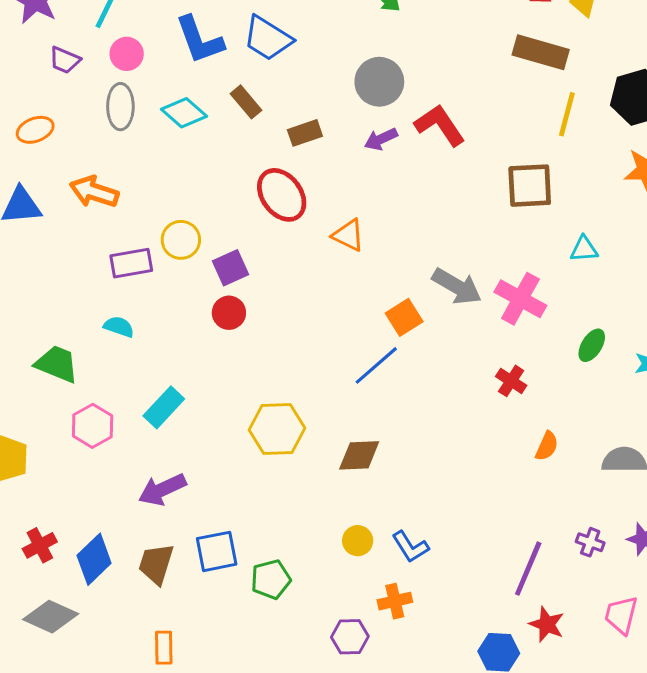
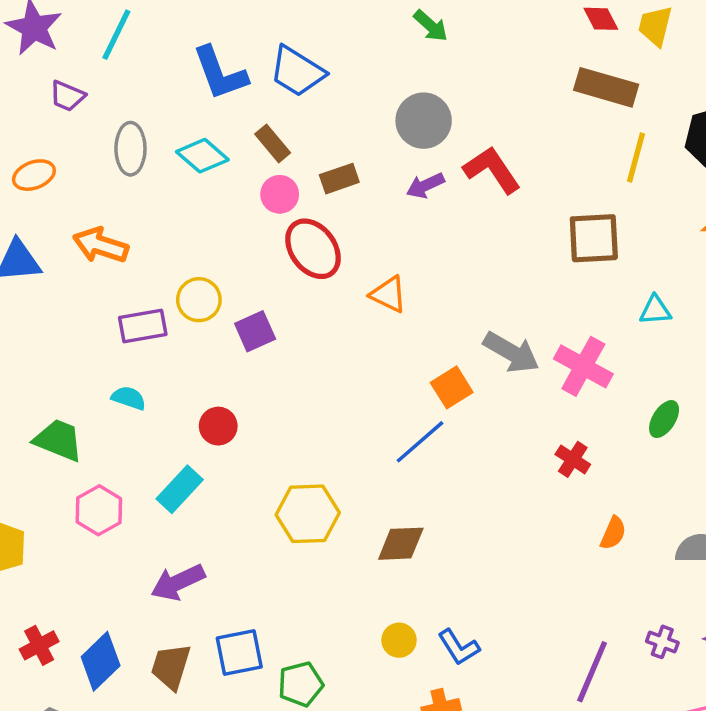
pink circle: (127, 54) -> (280, 194), moved
red circle: (229, 313) -> (218, 426), moved

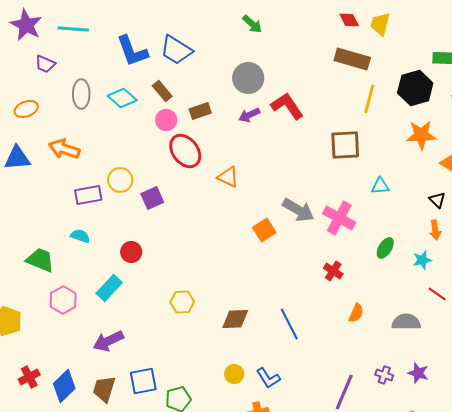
cyan line: (116, 35) -> (73, 29), turned 68
blue line: (420, 442) -> (289, 324), moved, turned -76
yellow hexagon: (308, 514) -> (182, 302), size x0.7

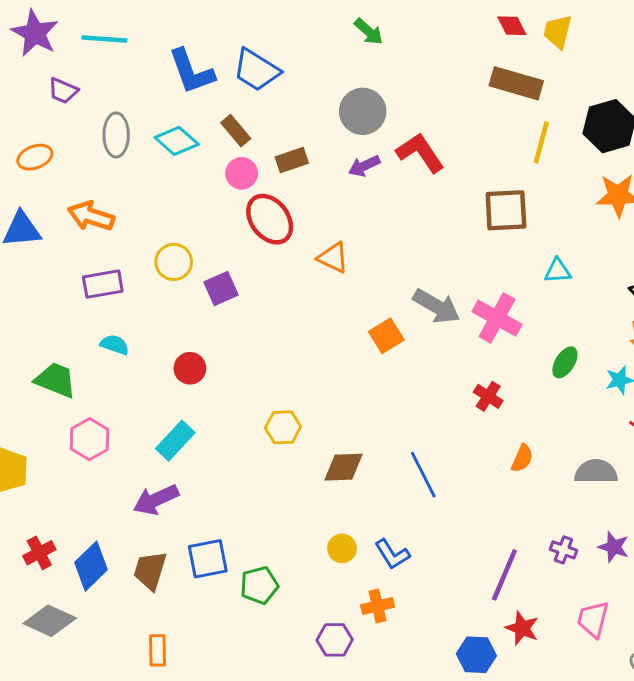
purple rectangle: (88, 195) -> (103, 284), moved
cyan rectangle: (109, 288) -> (175, 441), moved
yellow hexagon: (182, 302) -> (283, 427), moved

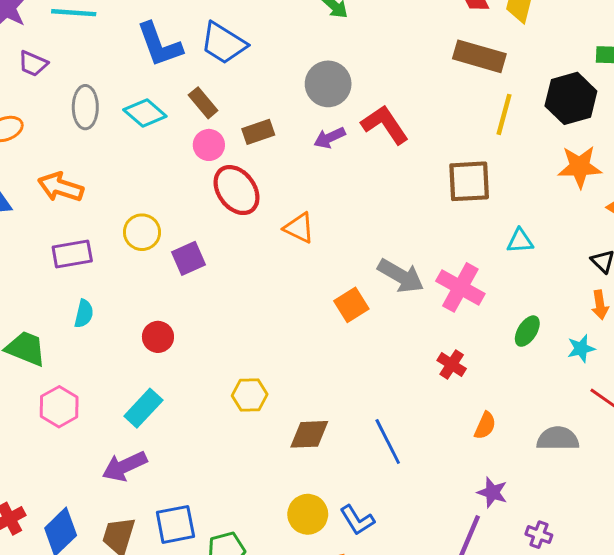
cyan semicircle: (115, 345) -> (84, 314), turned 84
purple star: (614, 547) -> (492, 492), moved
yellow circle: (342, 548) -> (308, 514), size x1.4
purple cross: (563, 550) -> (539, 535), moved

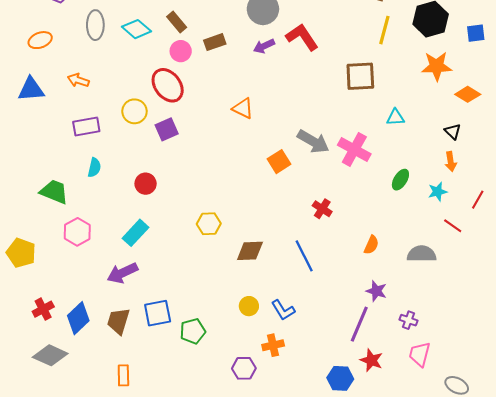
orange arrow: (61, 187) -> (78, 80), size x0.7
red ellipse: (237, 190) -> (168, 85), moved
red cross: (452, 365) -> (322, 209), moved
yellow circle: (308, 514) -> (249, 306), size x0.7

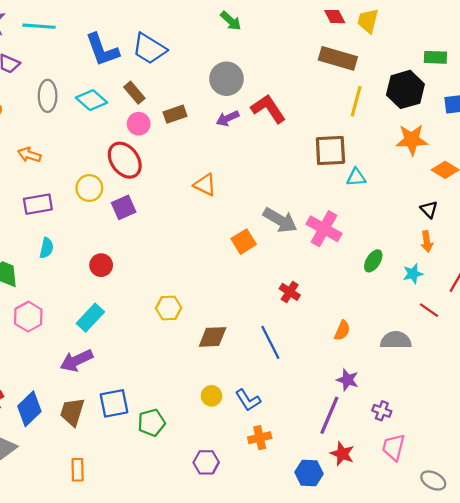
cyan triangle: (395, 117) -> (356, 177), moved
orange cross: (273, 345) -> (260, 438), moved

